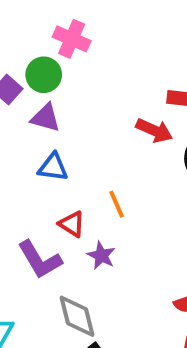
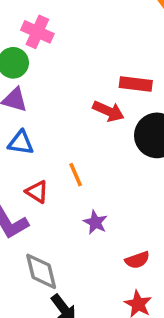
purple star: (101, 256) -> (95, 222), moved

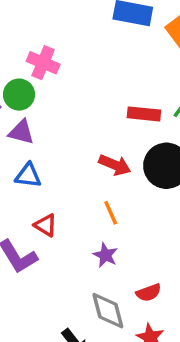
red arrow: (108, 111) -> (115, 165), moved
orange line: (76, 175) -> (111, 213), moved
gray diamond: (41, 271) -> (108, 311), moved

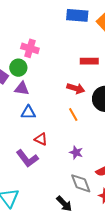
red rectangle: (144, 114) -> (89, 61), moved
red arrow: (115, 165) -> (76, 88), moved
orange line: (111, 213) -> (73, 114), moved

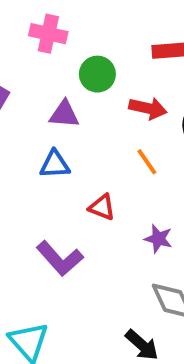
green circle: (18, 68) -> (97, 74), moved
purple triangle: (22, 89) -> (64, 114), moved
red triangle: (41, 139) -> (102, 207), moved

